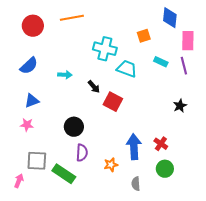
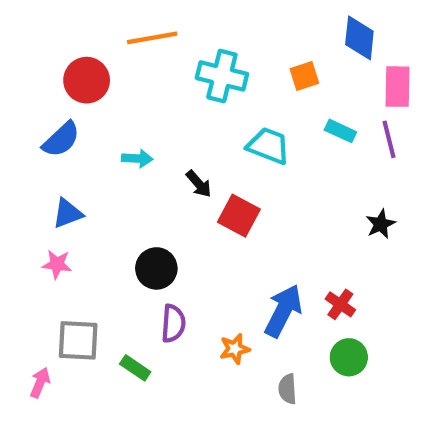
red circle: (33, 26) -> (87, 80), moved
cyan cross: (105, 49) -> (222, 76), moved
blue arrow: (134, 147) -> (283, 311), turned 30
green rectangle: (64, 174) -> (135, 368), size x0.6

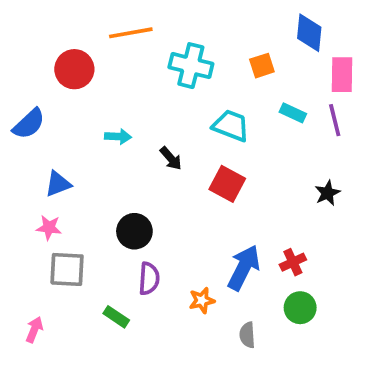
blue semicircle: (61, 139) -> (29, 124), moved
red square: (239, 216) -> (227, 184), moved
red cross: (340, 304) -> (293, 262), turned 30
gray square: (78, 340) -> (67, 269), moved

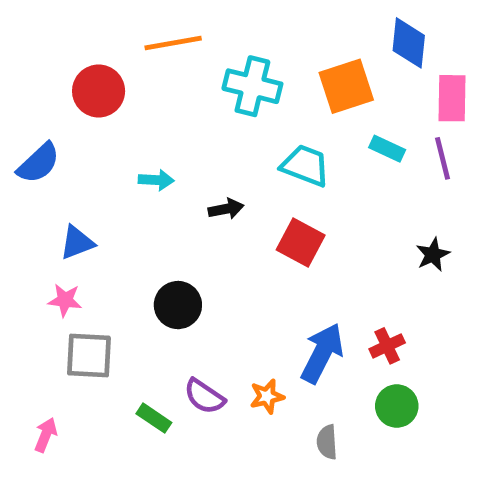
orange square: (262, 66) -> (346, 86), size x1.6
black arrow: (171, 158) -> (226, 209), turned -60
purple semicircle: (149, 279) -> (204, 396), moved, turned 120

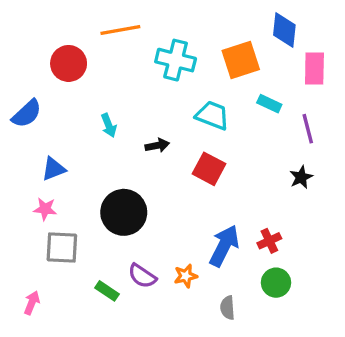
purple line: (442, 158) -> (308, 129), moved
cyan arrow: (156, 180) -> (109, 125), turned 65
black circle: (178, 305) -> (124, 212), size x1.4

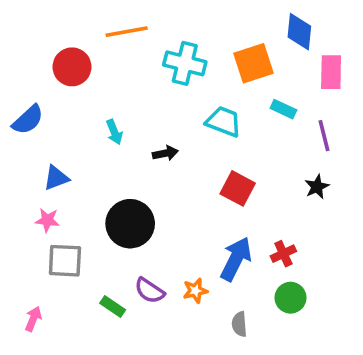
red square: (209, 169) -> (238, 188), moved

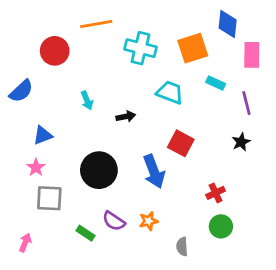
pink star: (47, 220) -> (36, 167), turned 30
blue arrow: (236, 259) -> (154, 171), moved, turned 132

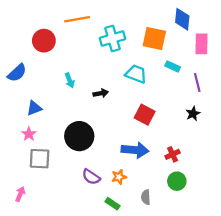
cyan cross: (140, 48) -> (112, 39), turned -30
orange square: (193, 48) -> (154, 39), turned 30
blue arrow: (154, 171) -> (135, 150), moved, turned -64
green rectangle: (86, 233) -> (112, 204), moved

